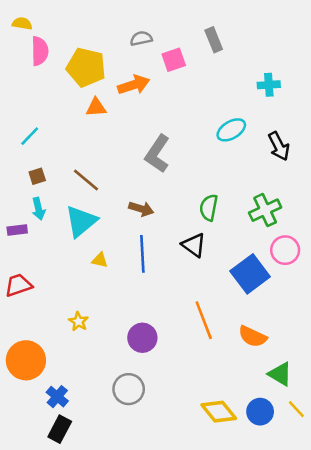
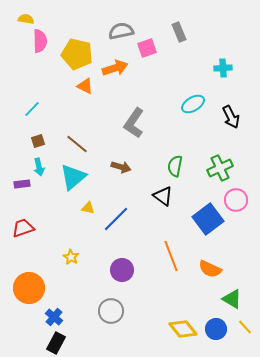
gray semicircle: (141, 38) -> (121, 31), size x1.4
orange triangle: (96, 107) -> (85, 86), turned 30
blue line: (142, 254) -> (116, 219), moved, turned 48

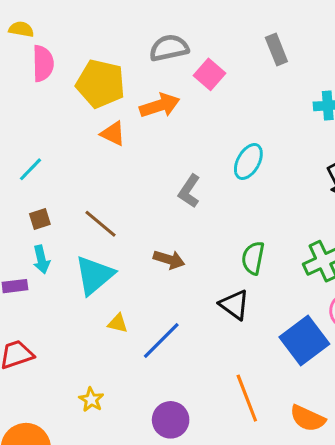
gray rectangle: (179, 32) -> (276, 49), moved
pink square: (147, 48) -> (209, 74), turned -30
cyan ellipse: (193, 104) -> (248, 162), moved, turned -30
gray L-shape: (134, 123) -> (189, 191), size x0.7

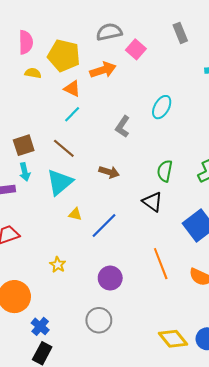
yellow semicircle: (21, 29) -> (33, 73), moved
cyan line: (31, 169) -> (72, 114), moved
brown square: (40, 219) -> (24, 145), size x1.5

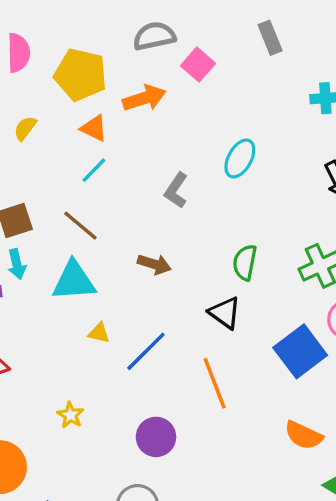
yellow semicircle: (33, 73) -> (25, 128), moved, turned -63
cyan triangle: (60, 182) -> (74, 281), turned 36
orange line: (161, 264) -> (215, 383), moved

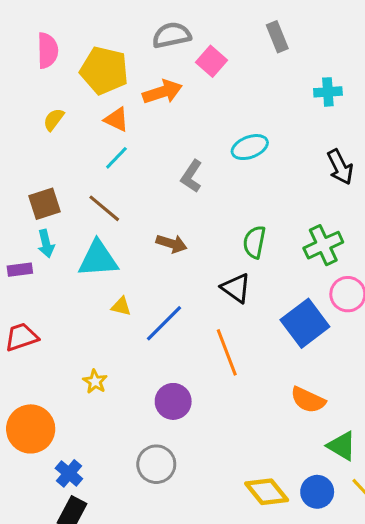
cyan ellipse: (240, 158) -> (250, 147), turned 40

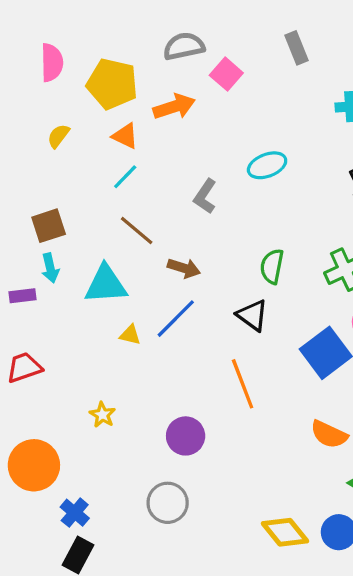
brown line: (104, 208) -> (137, 231), moved
blue line: (164, 323) -> (176, 319), moved

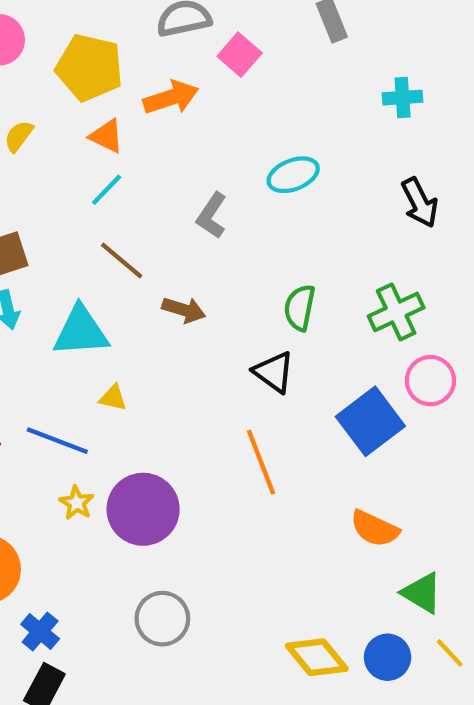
blue line: (176, 319) -> (57, 441), moved, turned 66
purple circle: (186, 436) -> (143, 509), moved, size x1.4

